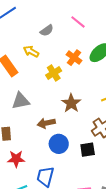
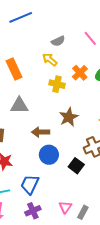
yellow arrow: (31, 51) -> (50, 60), moved
yellow cross: (54, 73) -> (57, 84), turned 35
black square: (88, 150) -> (76, 166), turned 35

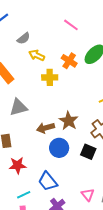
gray semicircle: (58, 41) -> (24, 38), moved
brown star: (69, 117) -> (69, 121), moved
blue trapezoid: (30, 184) -> (48, 181), turned -50

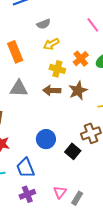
yellow arrow: (37, 55) -> (51, 44), turned -70
brown star: (69, 121) -> (78, 91), moved
brown arrow: (45, 128) -> (52, 90), moved

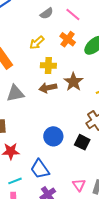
gray semicircle: (44, 24) -> (47, 13), moved
orange cross: (81, 59) -> (68, 39), moved

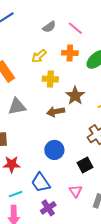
orange cross: (68, 39) -> (70, 53), turned -35
brown arrow: (48, 88) -> (56, 112), moved
black square: (82, 142) -> (85, 165), moved, turned 35
pink triangle: (79, 185) -> (76, 191), moved

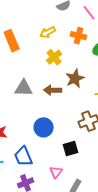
yellow cross: (50, 79) -> (54, 57), turned 35
gray triangle: (17, 106) -> (24, 88), moved

